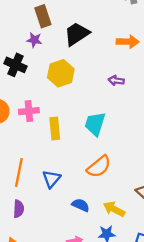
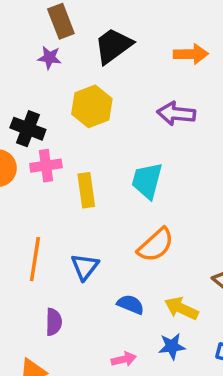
black cross: (16, 65) -> (28, 129), moved
purple arrow: (116, 81) -> (176, 114), size x1.5
purple semicircle: (19, 209) -> (54, 322), moved

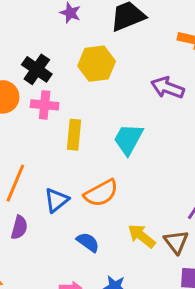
orange semicircle: (156, 245) -> (101, 193), moved
yellow arrow: (181, 308) -> (142, 236), moved
purple semicircle: (54, 322) -> (19, 227), moved

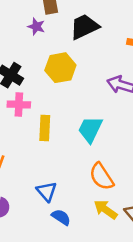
orange semicircle: (101, 193) -> (101, 177), moved, turned 88
blue triangle: (56, 200) -> (47, 191), moved, turned -30

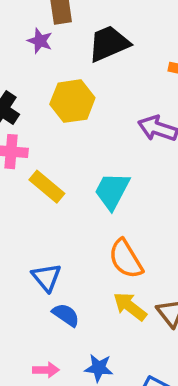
yellow rectangle: (45, 128) -> (47, 187), turned -55

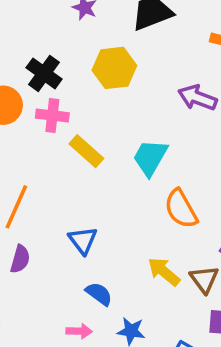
orange semicircle: (126, 259) -> (181, 209), moved
blue semicircle: (66, 315) -> (99, 294), moved

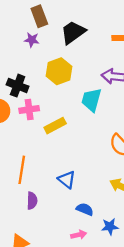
yellow rectangle: (86, 151) -> (55, 126), turned -55
cyan trapezoid: (150, 157) -> (91, 100), moved

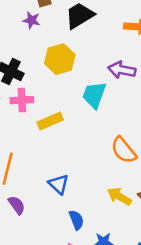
purple semicircle: (32, 201) -> (17, 205), turned -42
blue semicircle: (85, 209) -> (76, 220), turned 42

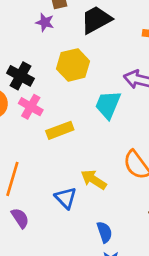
pink cross: (22, 100) -> (31, 107), turned 30
yellow arrow: (119, 196) -> (94, 180), moved
blue semicircle: (76, 220) -> (104, 232), moved

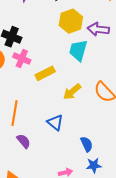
yellow hexagon: (73, 65) -> (71, 21), moved
yellow arrow: (94, 180) -> (72, 92), moved, turned -66

